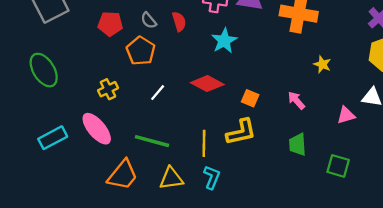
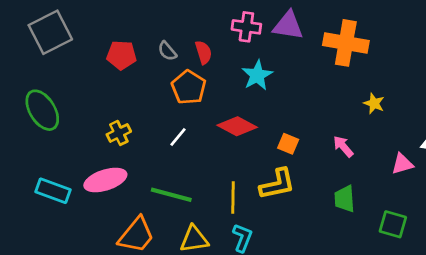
orange pentagon: (141, 51) -> (189, 87), moved
pink ellipse: (97, 129) -> (105, 180), turned -68
cyan rectangle: (53, 138) -> (53, 191), turned 48

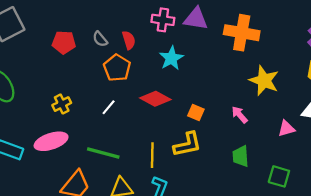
yellow star: (374, 103) -> (264, 81), size x1.8

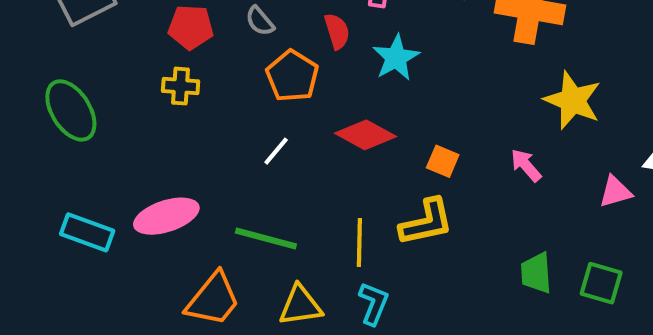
red semicircle: (129, 40) -> (337, 31), moved
yellow cross: (62, 104) -> (181, 86), moved, turned 30
green trapezoid: (241, 156) -> (536, 273), moved

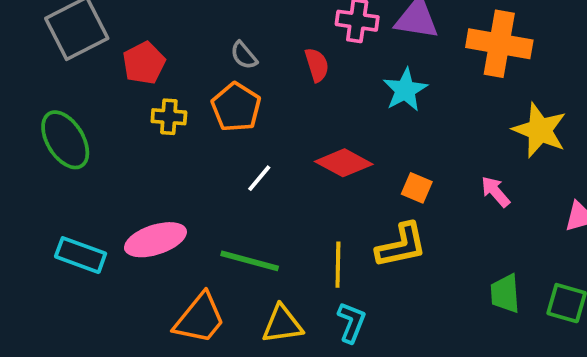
red pentagon: (191, 27) -> (144, 63), moved, turned -30
cyan star: (396, 58) -> (405, 90), moved
orange pentagon: (292, 76) -> (236, 107), moved

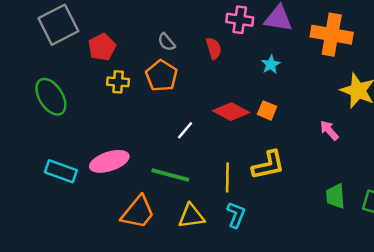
cyan star: (405, 90) -> (271, 64), size x0.7
white line: (259, 178) -> (185, 130), moved
orange square: (417, 188) -> (267, 110), moved

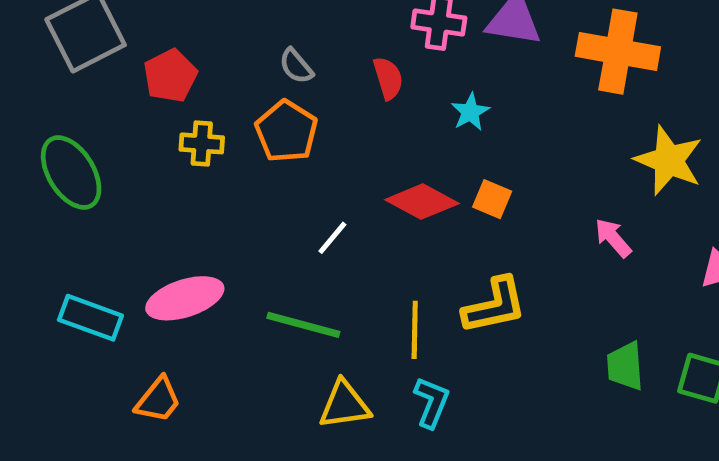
cyan star: (271, 64) -> (470, 112), moved
orange trapezoid: (138, 212) -> (158, 400), moved, size x0.7

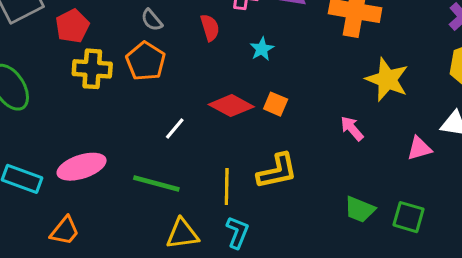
yellow cross: (202, 143) -> (92, 69), size x1.4
green trapezoid: (625, 366) -> (360, 209), turned -64

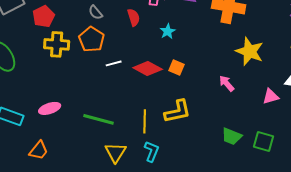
white line: (175, 128) -> (114, 63), moved, turned 35
pink ellipse: (82, 167) -> (50, 108), size x0.7
yellow triangle: (182, 234) -> (116, 152), turned -50

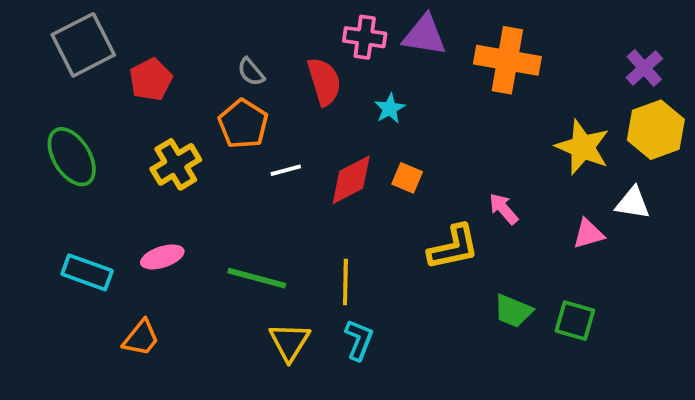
red semicircle: (134, 17) -> (324, 81), size x1.4
yellow cross: (57, 44) -> (176, 164), moved, turned -35
yellow star: (250, 51) -> (583, 147), moved
red diamond: (148, 68) -> (351, 180), turned -56
yellow L-shape: (178, 111) -> (453, 247), moved

